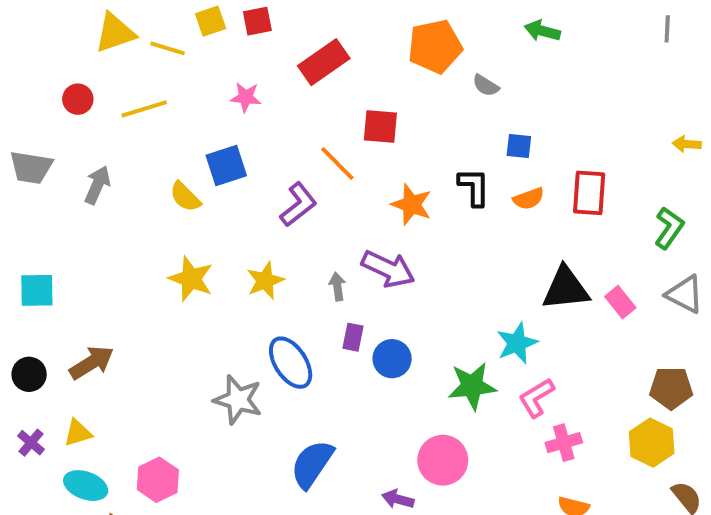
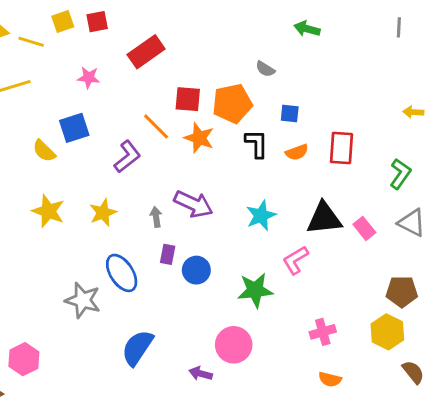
orange pentagon: (435, 46) -> (232, 103), moved
orange star: (412, 205) -> (199, 138), moved
cyan star: (517, 343) -> (261, 216), moved
pink L-shape: (536, 398) -> (295, 260), moved

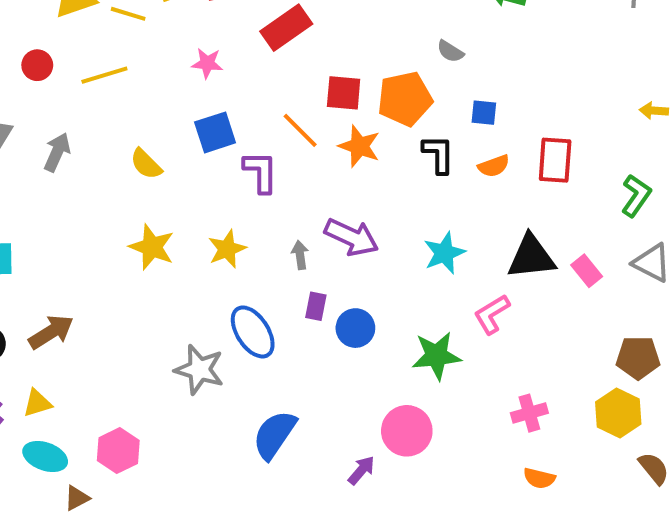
blue square: (74, 128) -> (215, 132), moved
purple L-shape: (127, 157) -> (261, 172), turned -52
purple arrow: (201, 374) -> (361, 470), turned 115

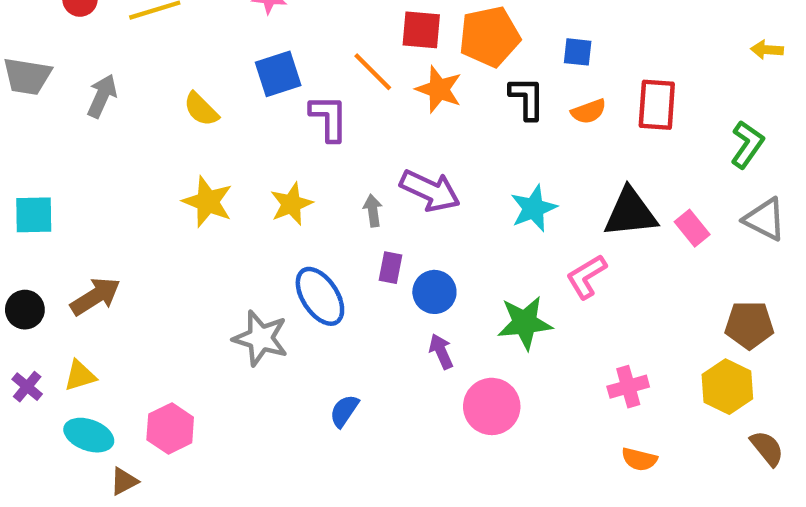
blue semicircle: (274, 435) -> (344, 411), size x0.6
purple arrow: (361, 470) -> (441, 351), moved, turned -64

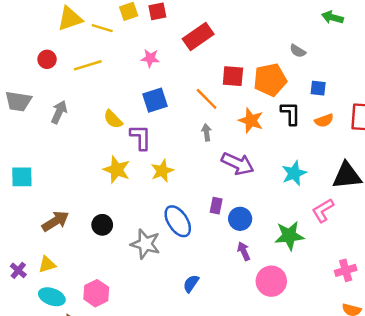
orange star: (439, 89) -> (251, 120), moved
purple L-shape: (329, 118) -> (141, 137), moved
gray arrow: (373, 210) -> (207, 132), moved
black circle: (25, 310) -> (102, 225), moved

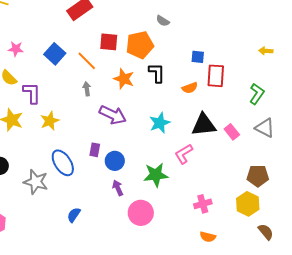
pink star: (150, 58) -> (16, 49), moved
blue square: (318, 88) -> (198, 57), moved
blue square: (155, 100) -> (55, 54), moved, turned -30
orange semicircle: (324, 120) -> (190, 88), moved

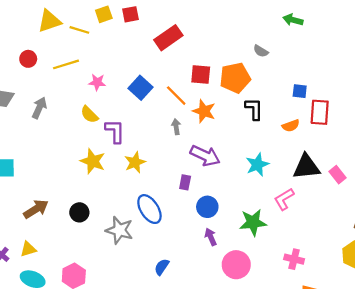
orange star: (124, 79) -> (204, 111), moved
purple rectangle: (95, 150) -> (185, 182), moved
pink cross: (203, 204) -> (294, 259), moved, turned 30

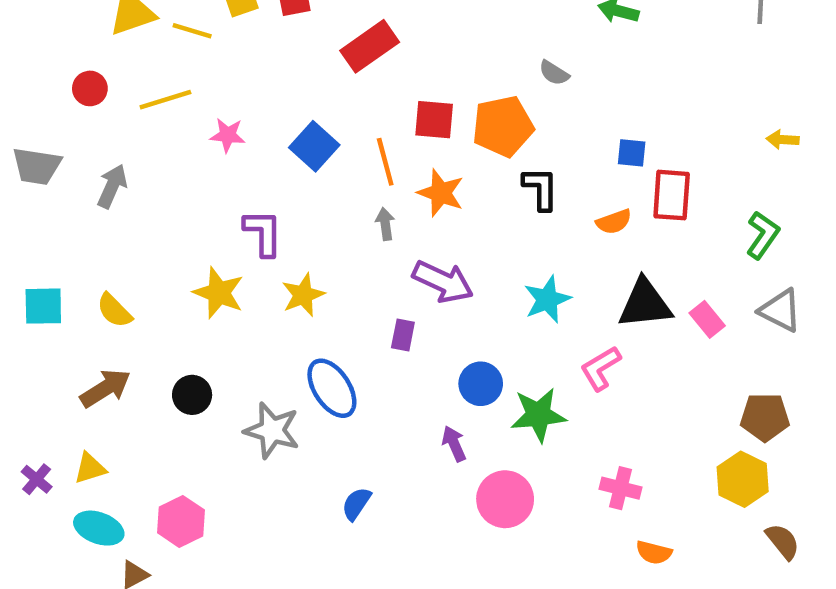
orange line: (176, 96) -> (385, 162), turned 30
yellow semicircle: (89, 114) -> (114, 311), moved
blue circle: (207, 207) -> (481, 384), moved

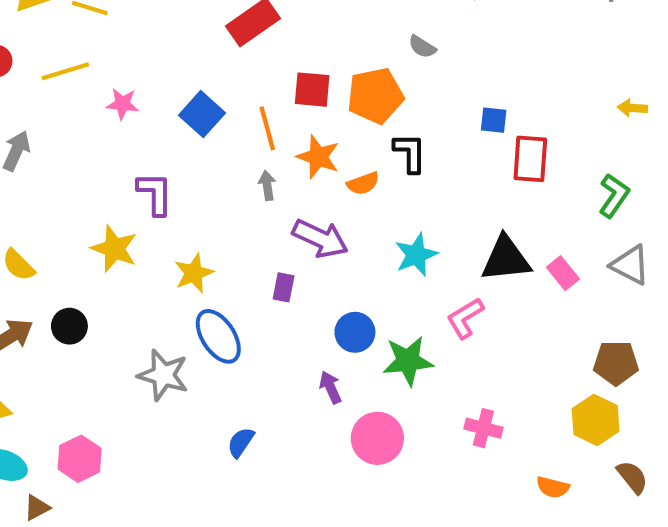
orange semicircle: (614, 222) -> (363, 183), moved
yellow star: (303, 295) -> (194, 273), moved
black circle: (192, 395) -> (69, 326), moved
orange semicircle: (654, 553) -> (553, 487), moved

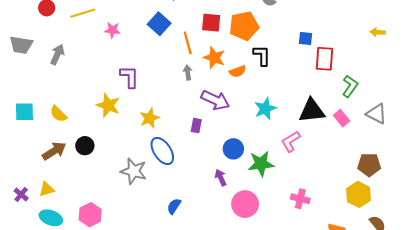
blue square: (202, 114) -> (159, 24), moved
green L-shape: (614, 196) -> (350, 86), moved

